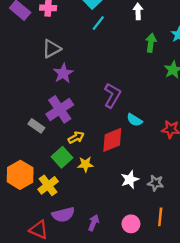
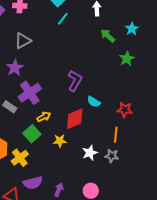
green arrow: (151, 43) -> (108, 36), turned -56
purple star: (63, 73) -> (15, 68), moved
yellow star: (85, 164) -> (60, 141), moved
orange line: (160, 217) -> (116, 135), moved

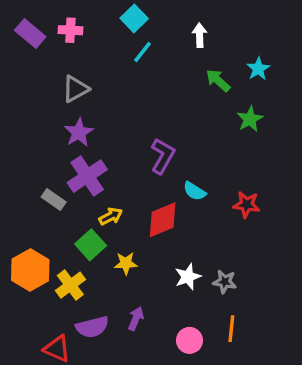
purple star: (15, 68) -> (79, 132), moved
orange line: (116, 135) -> (231, 329), moved
yellow star: (60, 141) -> (126, 263), moved
purple arrow: (59, 190) -> (136, 319), moved

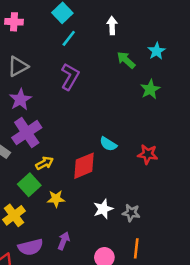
purple L-shape: (163, 156) -> (70, 77), moved

